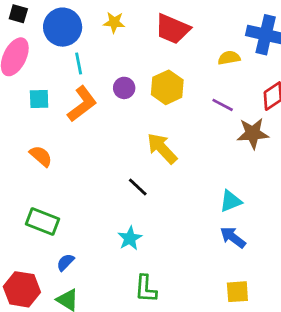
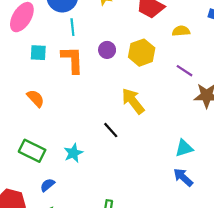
yellow semicircle: (229, 58) -> (181, 31), moved
orange L-shape: (82, 104) -> (72, 60), turned -60
cyan star: (130, 238) -> (73, 153), moved

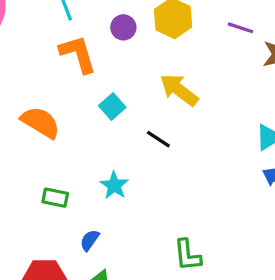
cyan square: (38, 53) -> (112, 107), moved, turned -30
orange semicircle: (36, 98) -> (40, 122), size x1.4
green rectangle: (32, 151) -> (55, 198), size x0.7

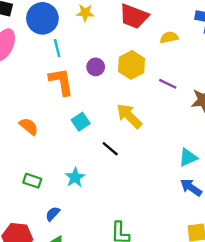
purple line: (240, 28) -> (168, 84), moved
orange semicircle: (40, 122) -> (29, 126), size x0.7

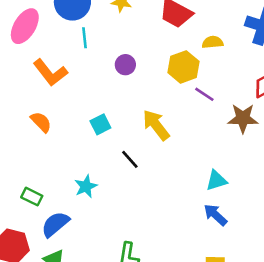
yellow hexagon: (131, 65) -> (183, 67), moved
orange L-shape: (61, 82) -> (50, 73), moved, turned 144
green rectangle: (32, 181) -> (32, 197), moved
blue semicircle: (53, 214) -> (55, 224), size x1.6

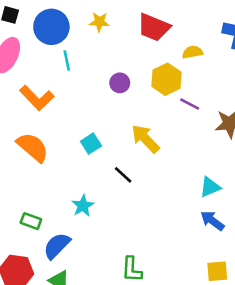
purple circle: (125, 65) -> (120, 83), moved
orange semicircle: (41, 122) -> (33, 147), size x1.5

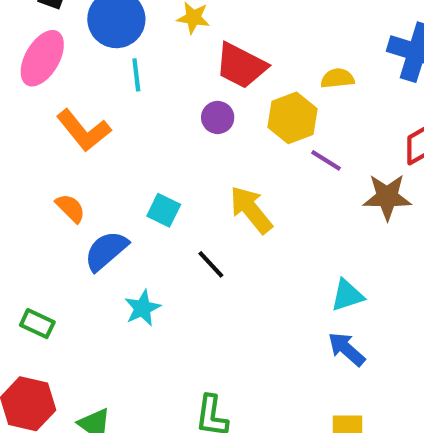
red trapezoid: (154, 27) -> (241, 66), moved
cyan square: (91, 144) -> (164, 210), turned -36
orange semicircle: (33, 147) -> (70, 208), size x0.6
green rectangle: (31, 221) -> (37, 324), moved
blue semicircle: (57, 246) -> (106, 251), moved

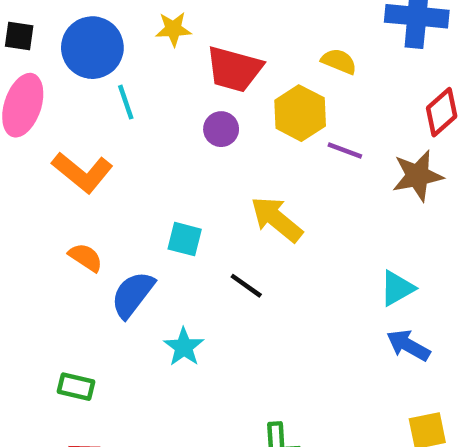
yellow semicircle: (337, 78) -> (339, 61), turned 40

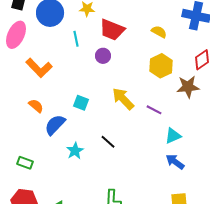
cyan line: (126, 102) -> (76, 39), moved
yellow hexagon: (300, 113) -> (161, 66), moved
purple line: (345, 151) -> (154, 110), moved
black line: (246, 286) -> (108, 142), moved

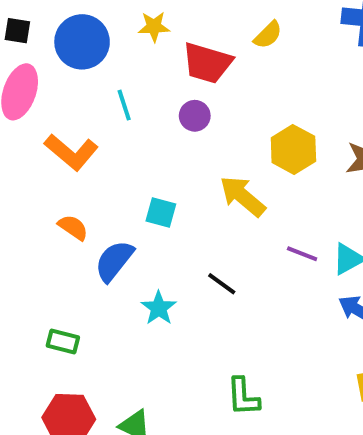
yellow semicircle: (159, 32) -> (268, 35), moved, turned 112
cyan line: (76, 39) -> (124, 105), moved
yellow hexagon: (161, 66) -> (293, 149), moved
purple line: (154, 110) -> (302, 254), moved

